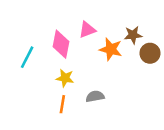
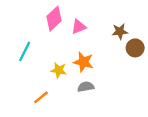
pink diamond: (61, 44) -> (54, 19), moved, turned 35
orange star: (111, 49) -> (83, 62), moved
orange line: (62, 104) -> (41, 97), moved, turned 42

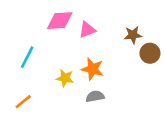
pink diamond: (54, 19) -> (60, 21), turned 40
orange line: (41, 97) -> (23, 102), moved

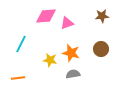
brown star: (133, 35) -> (102, 16), moved
brown circle: (150, 53) -> (101, 49), moved
orange line: (23, 102) -> (18, 78), turned 32

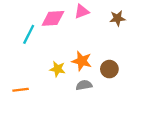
pink triangle: (67, 23) -> (82, 11), moved
cyan line: (21, 44) -> (29, 34), moved
brown circle: (101, 49) -> (109, 69), moved

